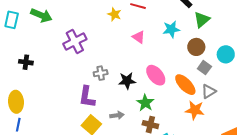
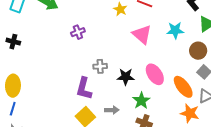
pink triangle: (139, 37) -> (142, 35), size x1.5
purple cross: (75, 42) -> (78, 32), size x0.6
black cross: (26, 62) -> (13, 42), moved

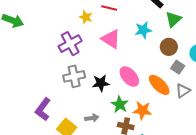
purple cross: (78, 32) -> (70, 44), moved, size x1.6
gray cross: (100, 66) -> (74, 76), size x1.5
purple L-shape: (84, 88) -> (43, 109), moved, turned 30
orange star: (190, 113) -> (142, 110), moved

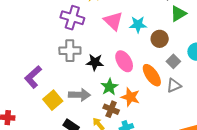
cyan star: (143, 30) -> (138, 24), moved
purple cross: (70, 44) -> (72, 18), turned 35
brown circle: (169, 47) -> (160, 39), moved
gray arrow: (92, 118) -> (79, 95), size x1.5

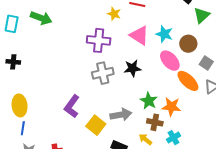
cyan star: (138, 24) -> (164, 34), turned 30
pink ellipse: (124, 61) -> (170, 61), moved
black star: (95, 62) -> (132, 68), moved

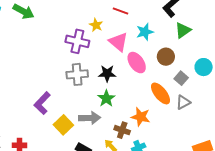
yellow star: (114, 14) -> (96, 25), moved
cyan star: (164, 34) -> (145, 32), moved, turned 30
pink ellipse: (170, 61) -> (137, 63), moved
green star: (149, 101) -> (106, 98), moved

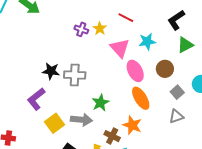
purple cross: (77, 41) -> (81, 29), moved, size x0.6
black star: (107, 73) -> (51, 71), moved
orange ellipse: (161, 93) -> (141, 98), moved

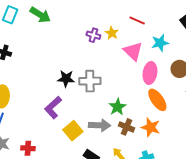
pink ellipse: (135, 71) -> (150, 73), turned 40
brown cross: (112, 136) -> (127, 127), moved

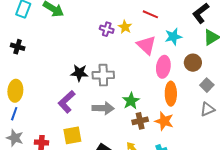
orange ellipse: (157, 100) -> (171, 94), turned 35
gray arrow: (100, 125) -> (103, 108), moved
brown cross: (127, 127) -> (140, 121), turned -35
yellow square: (73, 131) -> (72, 135), moved, turned 30

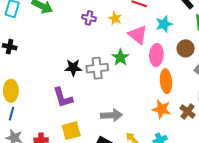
purple cross: (107, 29) -> (89, 18), moved
green star: (131, 101) -> (120, 57), moved
purple L-shape: (67, 102) -> (63, 98), turned -60
gray arrow: (103, 108) -> (111, 115), moved
brown cross: (140, 121) -> (188, 111), moved, turned -35

